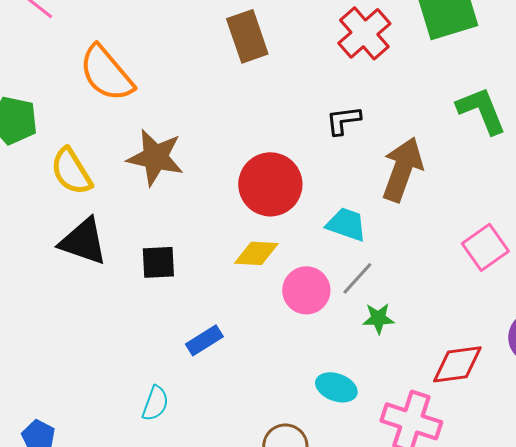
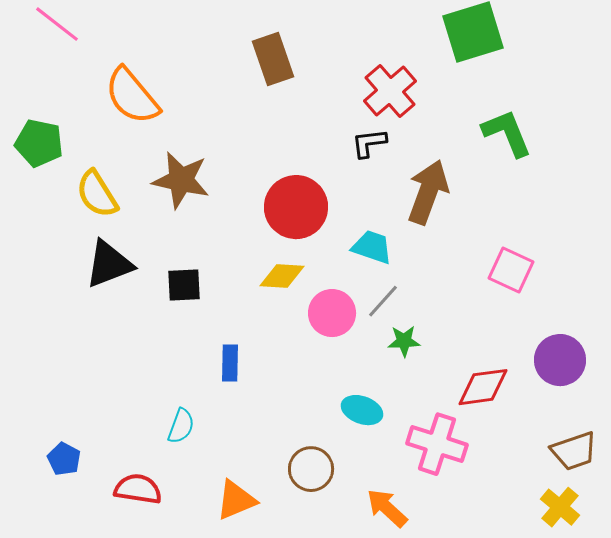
red cross: (364, 33) -> (390, 91), moved
black triangle: (83, 241) -> (109, 264), turned -40
pink square: (485, 247) -> (511, 270), turned -30
blue rectangle: (204, 340) -> (230, 363), turned -57

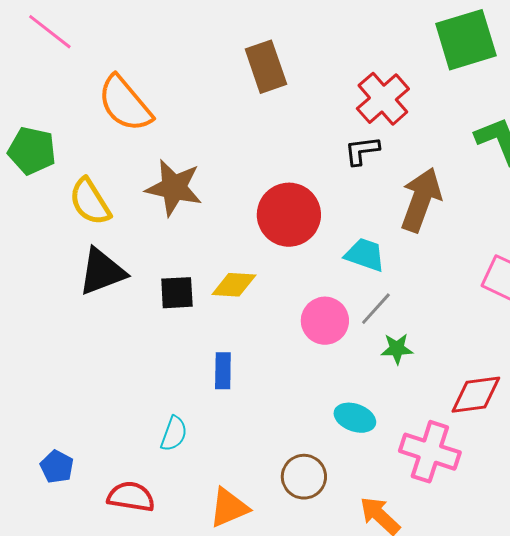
yellow diamond: (282, 276) -> (234, 285), moved

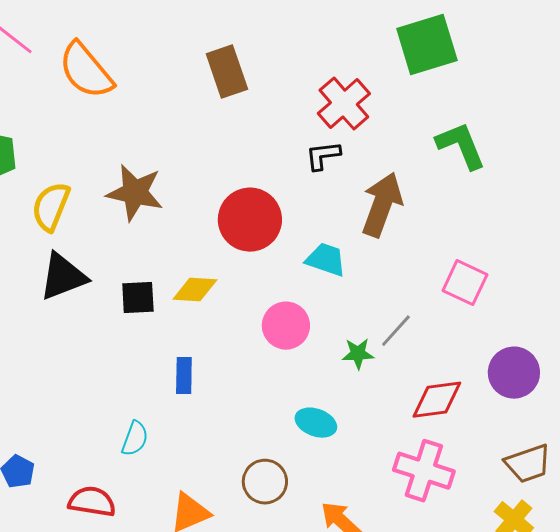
orange semicircle: (125, 104) -> (86, 71), moved
yellow semicircle: (90, 202) -> (51, 207), turned 54
gray line: (376, 309) -> (396, 331), moved
pink cross: (430, 452) -> (424, 471), moved

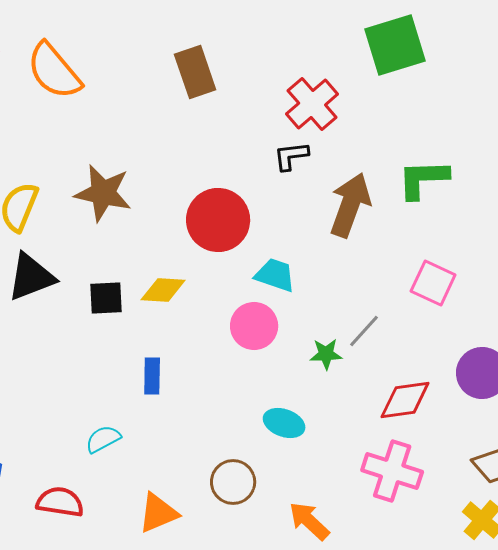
green L-shape: (461, 146) -> (423, 179), moved, turned -70
cyan trapezoid: (326, 260) -> (275, 275), moved
cyan semicircle: (135, 439) -> (103, 439), turned -138

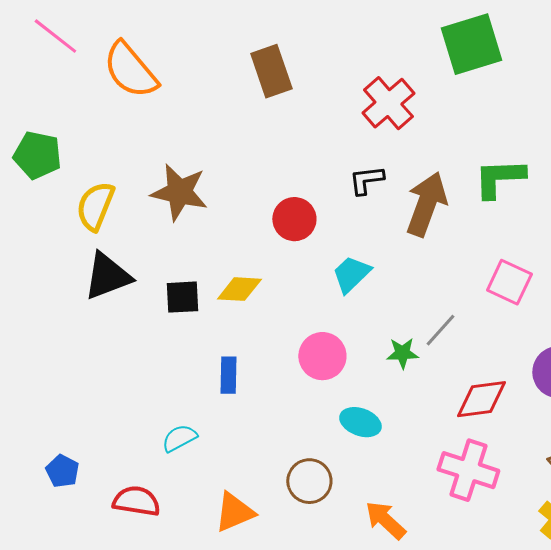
black L-shape: (291, 156) -> (366, 180), moved
red circle: (218, 220) -> (294, 219), size x0.7
cyan trapezoid: (275, 275) -> (351, 274), turned -63
pink circle: (254, 326) -> (322, 356), moved

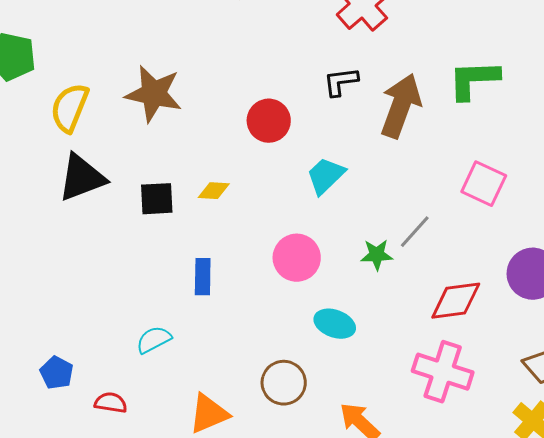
yellow diamond: (239, 289) -> (214, 191), size x0.7
blue pentagon: (62, 471) -> (57, 373), moved
red semicircle: (136, 501) -> (111, 403), size x0.7

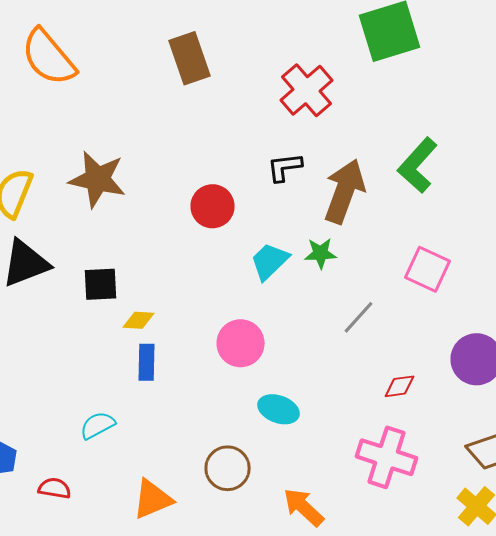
green L-shape: (474, 80) -> (418, 165), turned -46
yellow diamond: (214, 191) -> (138, 320), moved
green star: (377, 255) -> (320, 253), moved
red diamond: (456, 301) -> (400, 386), size x0.6

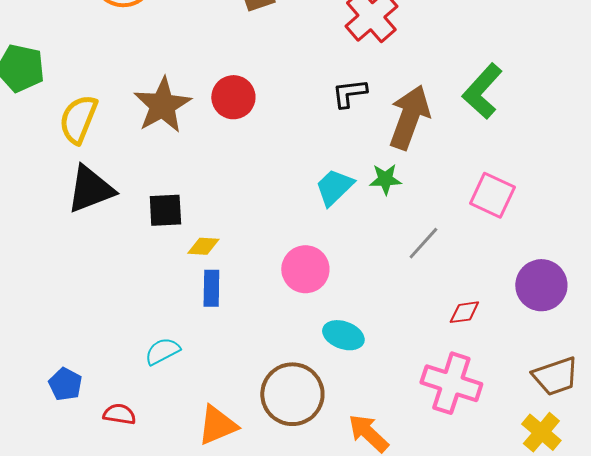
brown star: (98, 179) -> (162, 105), turned 30
red circle: (212, 206) -> (233, 97), moved
brown circle: (228, 468) -> (292, 394), size x1.4

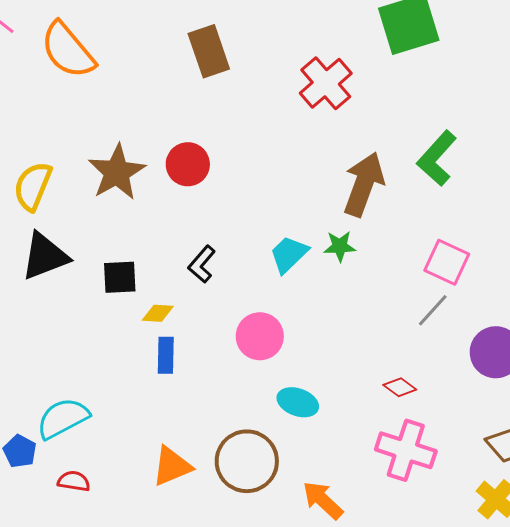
black L-shape: (349, 93) -> (202, 264), moved, turned -42
gray line: (423, 243) -> (433, 310), moved
red diamond: (464, 312) -> (400, 387), moved, turned 44
cyan semicircle: (162, 351) -> (63, 418), moved, size x1.5
orange triangle: (217, 425) -> (172, 466), moved

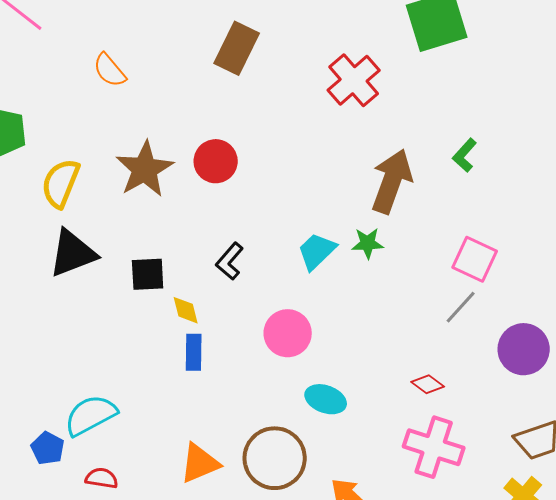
orange semicircle: (68, 50) -> (110, 70), moved, size x0.6
brown rectangle: (209, 51) -> (237, 48), turned 45
green L-shape: (437, 158) -> (465, 155), size x0.6
yellow diamond: (158, 313) -> (186, 310), turned 72

